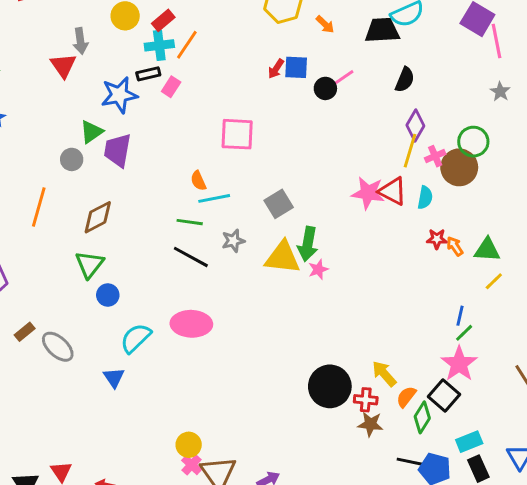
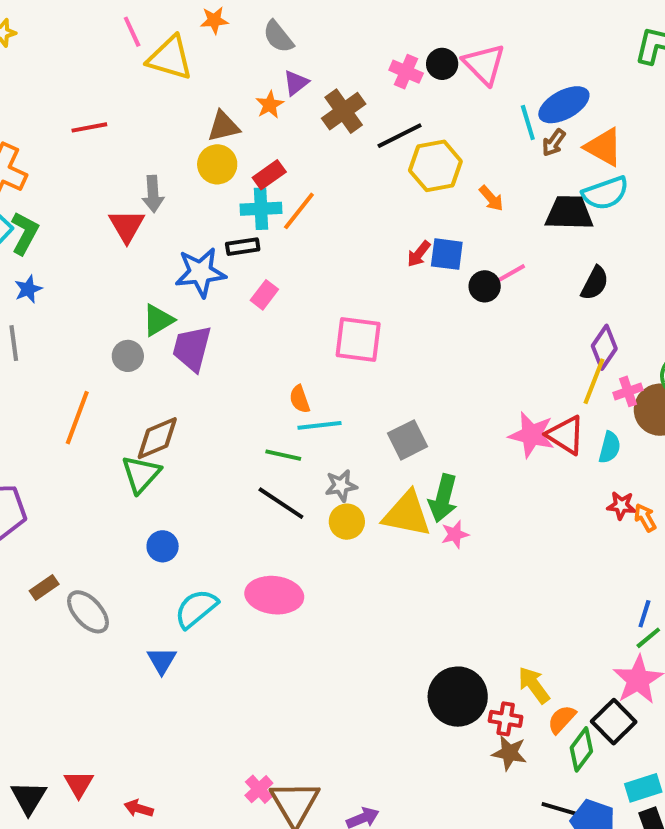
pink rectangle: (171, 87) -> (264, 295), moved
green triangle: (90, 264) -> (141, 474), moved
yellow circle: (189, 445) -> (347, 522), moved

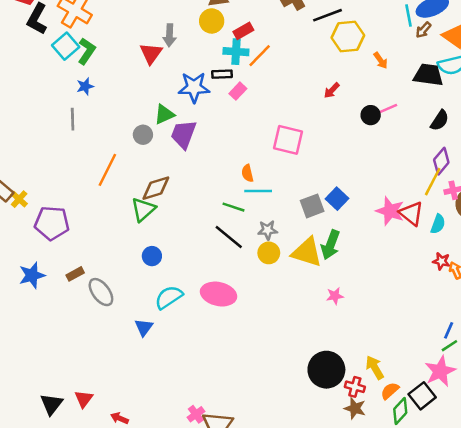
blue square: (447, 254) -> (337, 199), moved, turned 30
pink rectangle: (264, 295) -> (238, 91), moved
pink star: (455, 534) -> (335, 296), moved

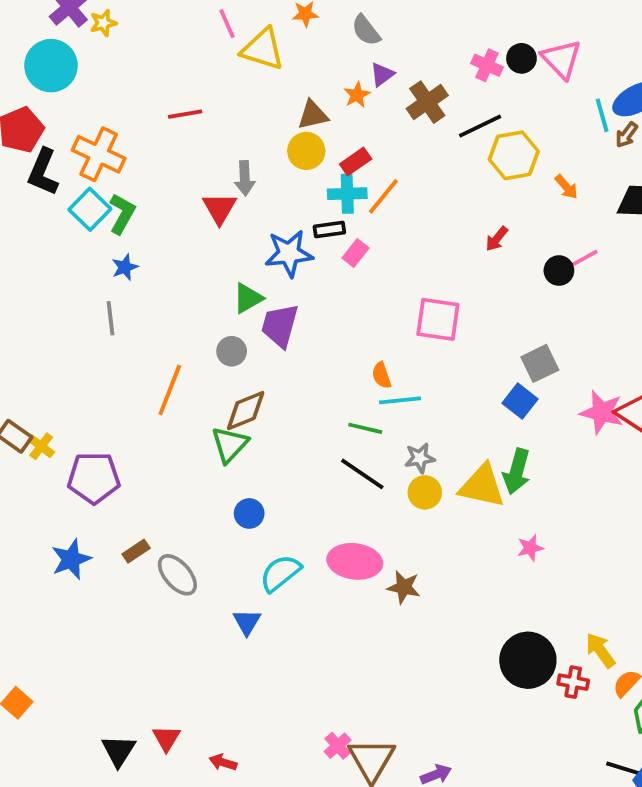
gray circle: (143, 135) -> (232, 351), moved
gray square: (312, 206) -> (540, 363), moved
brown star: (355, 408) -> (404, 587), moved

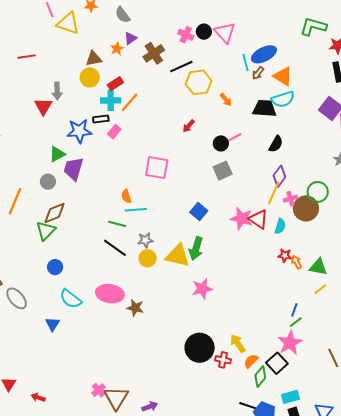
gray square: (540, 363) -> (223, 171), moved
pink star: (530, 548) -> (202, 289), size x1.5
cyan semicircle: (280, 573) -> (71, 299), turned -105

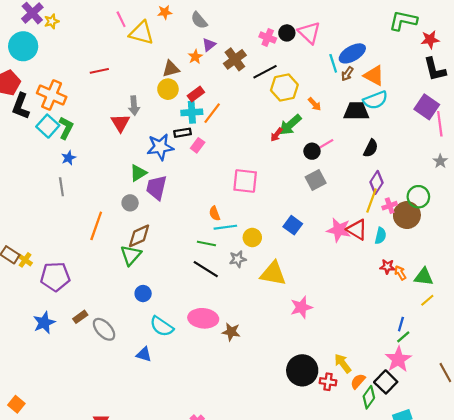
green arrow: (196, 248) -> (290, 125), moved, turned 35
yellow circle: (148, 258) -> (252, 237), moved
blue triangle: (52, 324) -> (144, 354), turned -42

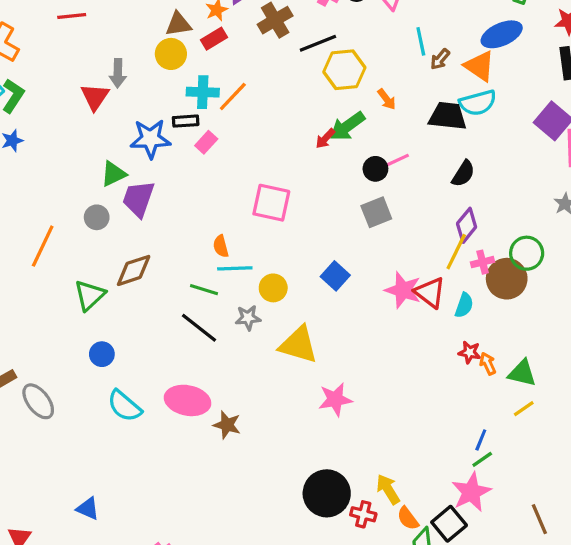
blue ellipse: (352, 53) -> (502, 34), moved
red rectangle: (196, 94) -> (214, 39), moved
brown diamond: (139, 236) -> (134, 270), moved
blue triangle: (144, 354) -> (88, 509), moved
orange semicircle: (358, 381) -> (408, 518), turned -84

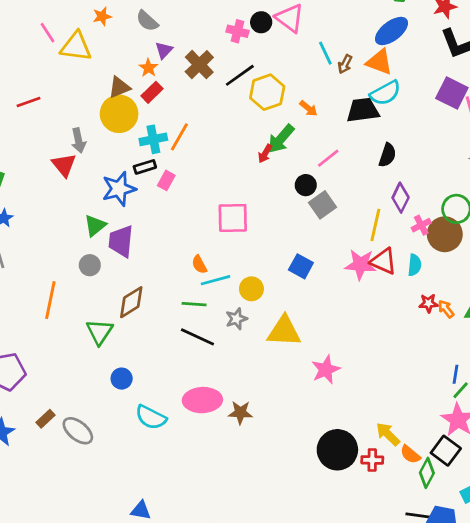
yellow circle: (171, 54) -> (119, 114), size x1.4
black circle: (375, 169) -> (306, 185), moved
yellow line: (456, 252) -> (375, 225), moved

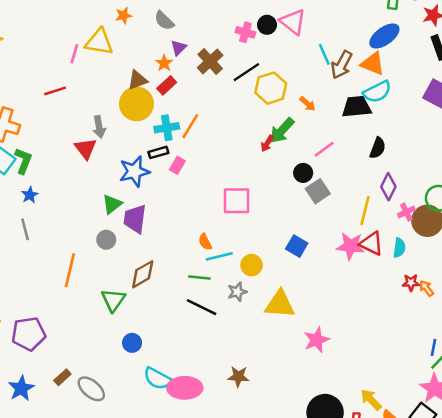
pink line: (48, 33) -> (74, 54), moved, turned 48
brown arrow: (345, 64) -> (342, 65), size x1.6
pink ellipse: (202, 400) -> (185, 388), moved

